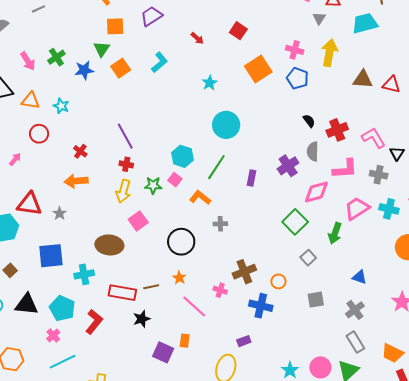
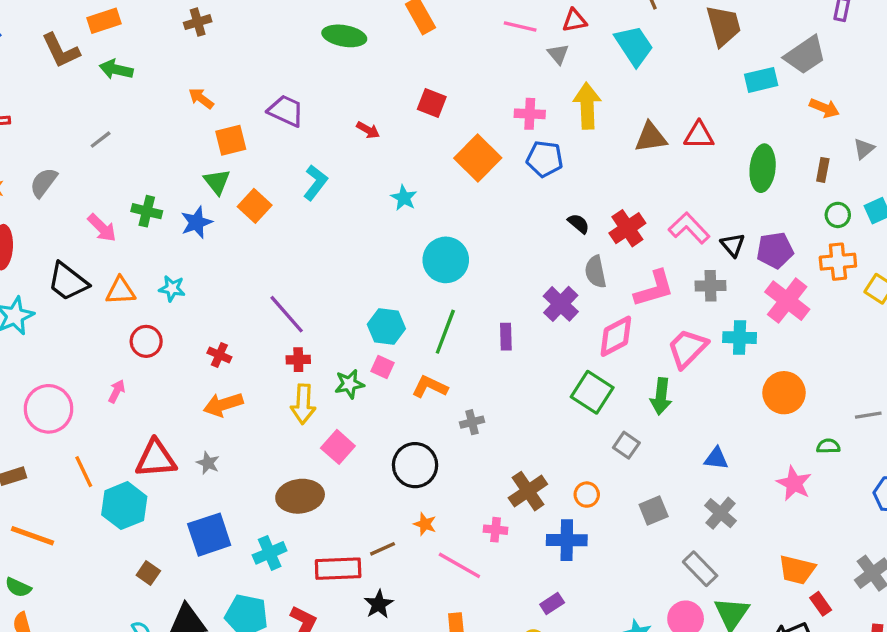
purple trapezoid: (151, 16) -> (286, 111), turned 70
cyan trapezoid: (365, 23) -> (634, 46), turned 84
green cross: (56, 57) -> (147, 211), turned -30
gray rectangle: (355, 342) -> (700, 569), moved

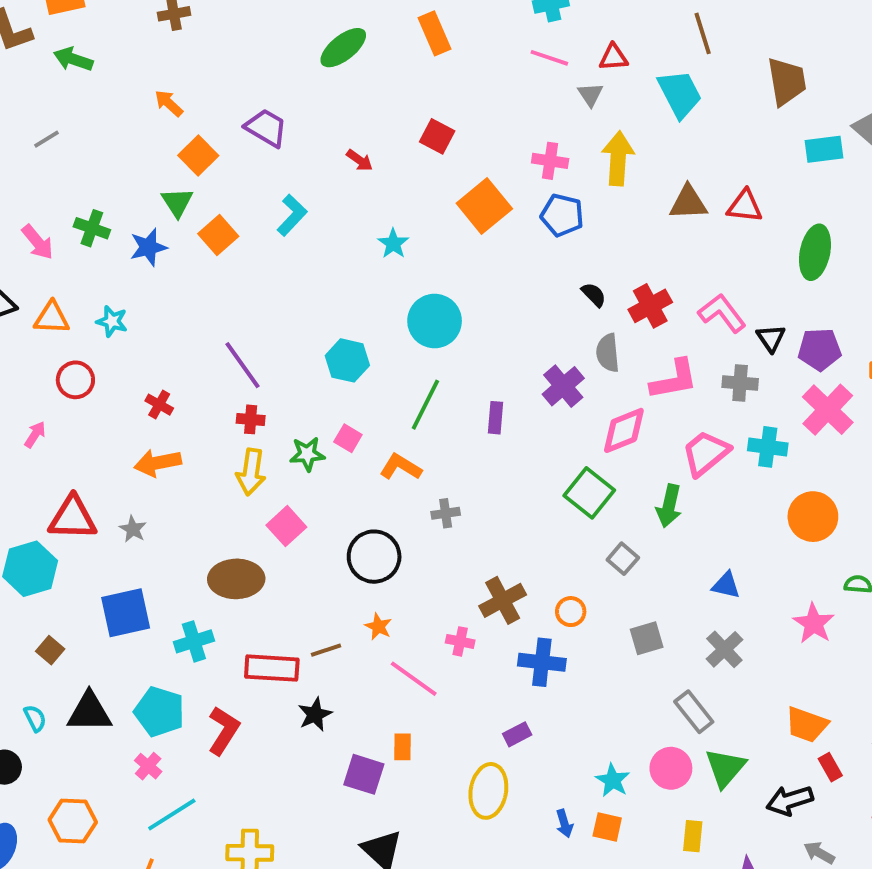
green ellipse: (344, 36) -> (343, 48), turned -54
orange square: (231, 140) -> (198, 156), turned -36
cyan hexagon: (386, 327) -> (347, 360), moved

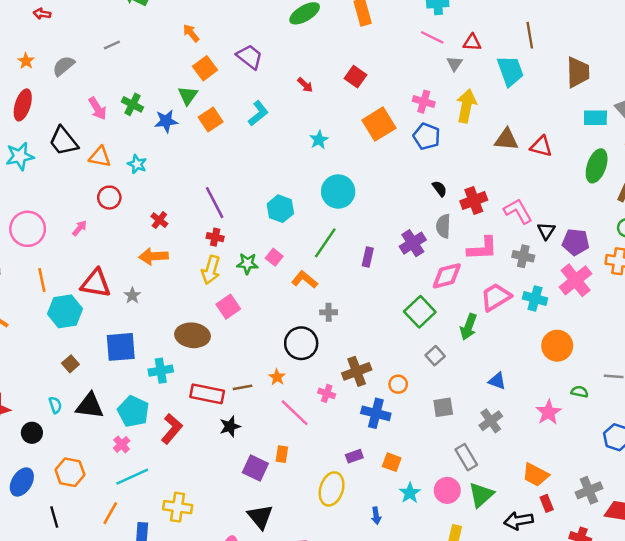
green ellipse: (815, 252) -> (597, 166), moved
black circle: (374, 557) -> (301, 343), moved
orange square: (607, 827) -> (392, 462), moved

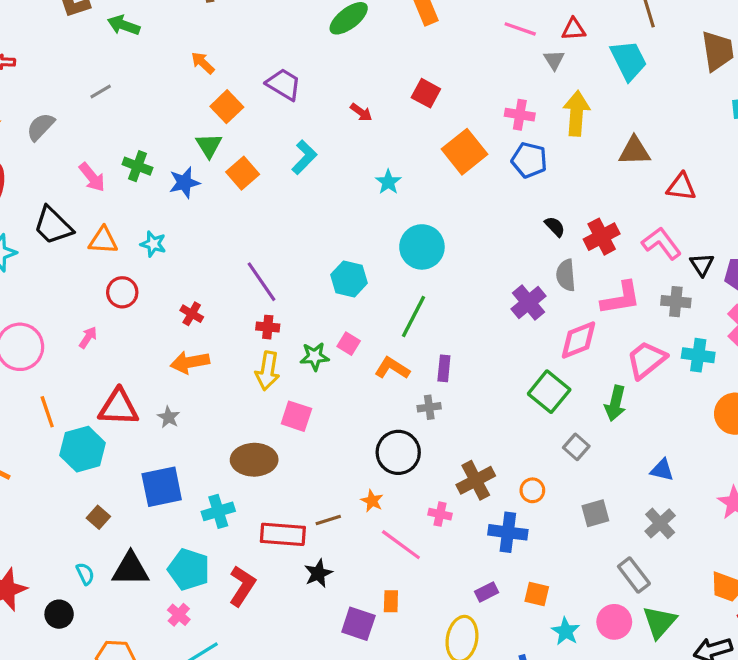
red triangle: (541, 146) -> (681, 187), moved
purple rectangle: (368, 257) -> (444, 368), moved
pink square: (228, 307) -> (296, 416), turned -30

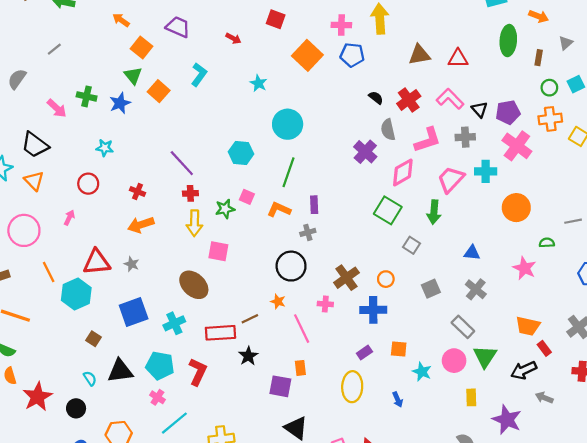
brown triangle: (635, 151) -> (419, 55), moved
orange triangle: (103, 240) -> (34, 181), moved, turned 50
brown ellipse: (254, 460) -> (194, 285), turned 52
pink line: (401, 545) -> (302, 329), turned 36

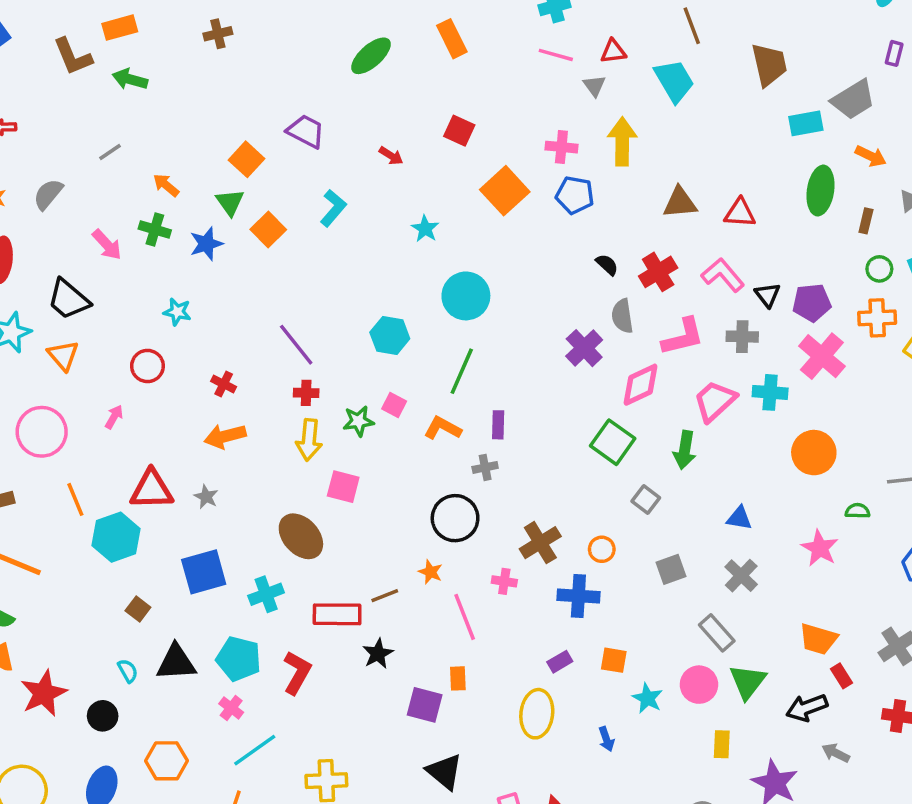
orange arrow: (121, 20) -> (166, 185), moved

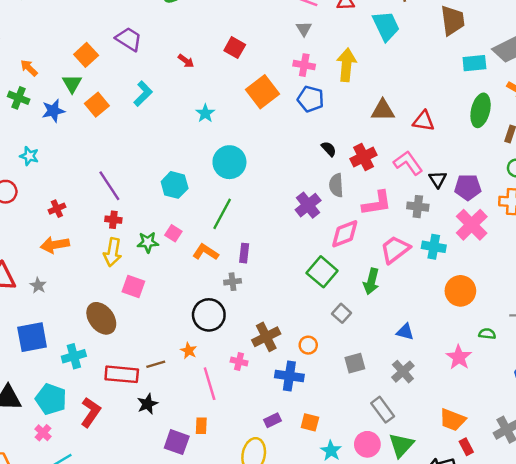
gray triangle: (594, 86) -> (304, 29), moved
red cross: (224, 384) -> (57, 209), turned 35

